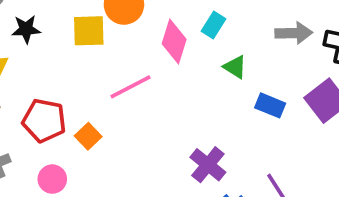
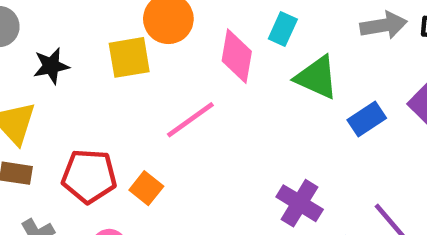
green triangle: (235, 67) -> (317, 77), size x1.5
blue rectangle: (270, 105) -> (367, 119), turned -48

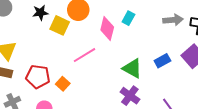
yellow square: (129, 57) -> (60, 25), turned 30
black star: (51, 66) -> (40, 13), moved
green triangle: (317, 77) -> (132, 68), moved

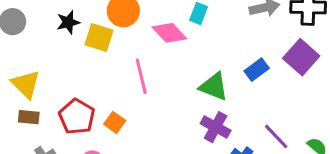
pink diamond: (107, 29) -> (169, 33), turned -50
pink line: (85, 55) -> (141, 76), turned -65
red pentagon: (38, 77) -> (77, 117), turned 30

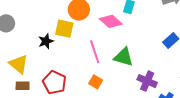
black star: (68, 22) -> (46, 41), moved
green triangle: (214, 87) -> (124, 57), moved
orange square: (115, 122) -> (96, 82), moved

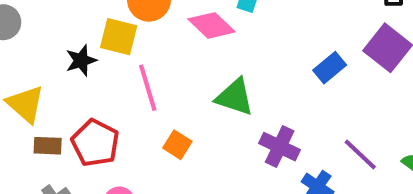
pink line: (95, 52) -> (148, 88), moved
brown rectangle: (23, 86) -> (48, 146), moved

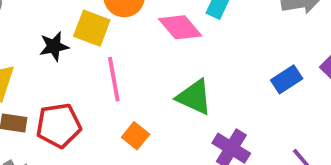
red pentagon: (95, 143) -> (59, 125), turned 30

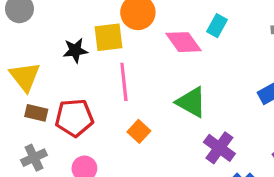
yellow square: (92, 28) -> (109, 37), turned -32

